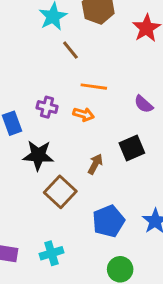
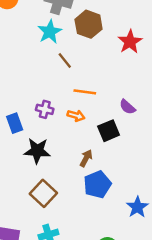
black square: (132, 148) -> (109, 131), moved
brown square: (60, 192) -> (43, 193), moved
blue pentagon: (108, 221) -> (97, 185), moved

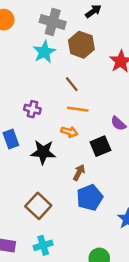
brown line: (65, 61) -> (72, 84), moved
purple cross: (45, 109) -> (32, 109), moved
black star: (37, 151) -> (43, 152), moved

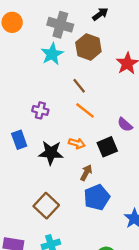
orange line: (78, 109) -> (85, 110), turned 30
orange arrow: (69, 132) -> (77, 143), moved

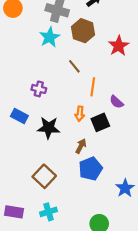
orange line: (85, 110) -> (93, 87), moved, turned 60
blue rectangle: (19, 140) -> (19, 116), turned -42
orange arrow: (77, 143) -> (80, 114), moved, turned 80

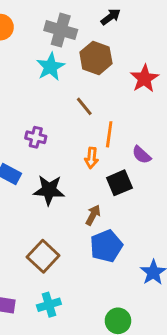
orange arrow: (80, 114) -> (92, 158), moved

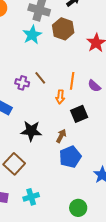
brown line: (84, 106) -> (40, 78), moved
purple semicircle: (141, 155) -> (94, 86), moved
black star: (49, 190) -> (31, 131), moved
brown square: (43, 256) -> (14, 164), moved

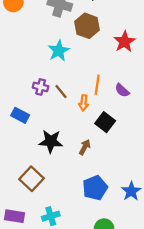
cyan star: (32, 35) -> (59, 51), moved
brown line: (40, 78) -> (61, 92), moved
black square: (79, 114) -> (105, 122), turned -30
blue pentagon: (70, 157) -> (95, 188), moved

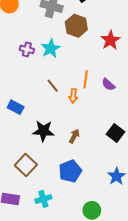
purple cross: (41, 87) -> (27, 49), moved
black square: (105, 122) -> (116, 133), moved
blue pentagon: (95, 188) -> (70, 171), moved

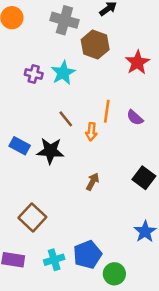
black star: (43, 131) -> (50, 151), moved
blue pentagon: (70, 171) -> (87, 255), moved

